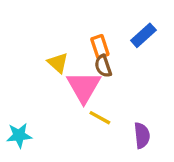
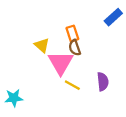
blue rectangle: (143, 35) -> (113, 17), moved
purple semicircle: (142, 135) -> (103, 82), moved

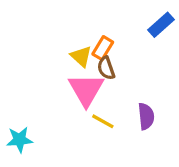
orange rectangle: (72, 34) -> (103, 48), turned 49
yellow triangle: (42, 45) -> (81, 56), moved

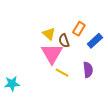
blue rectangle: (161, 25) -> (95, 41), moved
orange rectangle: (103, 48) -> (79, 29), moved

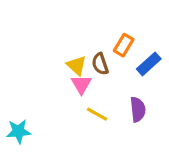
yellow triangle: (49, 34) -> (77, 65), moved
pink triangle: (52, 54) -> (81, 84), size x0.6

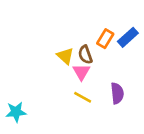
blue rectangle: (149, 64) -> (128, 37), moved
pink triangle: (81, 84) -> (81, 72), moved

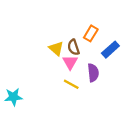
blue rectangle: (128, 37) -> (110, 50), moved
purple semicircle: (117, 93) -> (93, 73), moved

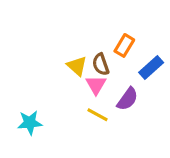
purple semicircle: (93, 73) -> (127, 99), turned 42
cyan star: (13, 97) -> (30, 123), moved

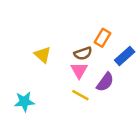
brown semicircle: (101, 64) -> (83, 53), turned -90
yellow triangle: (77, 66) -> (43, 55), moved

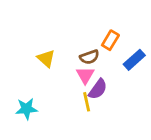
purple semicircle: (105, 82) -> (98, 89), moved
yellow line: (80, 95) -> (87, 102), turned 48

